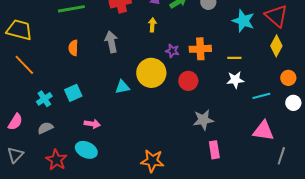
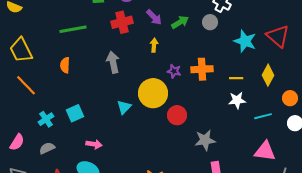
yellow trapezoid: (19, 30) -> (21, 50), turned -132
yellow diamond: (276, 46) -> (268, 75), moved
orange semicircle: (73, 48) -> (65, 65), moved
red circle: (188, 81) -> (177, 115), moved
cyan triangle: (122, 87) -> (124, 107), turned -35

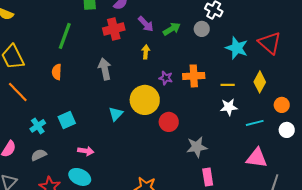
green line: (73, 29) -> (65, 36), turned -60

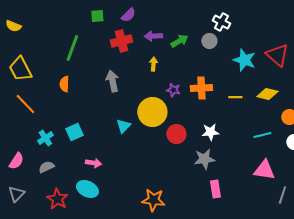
purple arrow: (146, 24) -> (153, 36), turned 132
yellow diamond: (260, 82) -> (267, 94), turned 75
white star: (229, 107) -> (210, 132), moved

